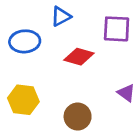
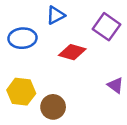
purple square: (117, 29) -> (107, 27), turned 32
brown circle: (78, 117) -> (53, 107), moved

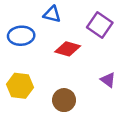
blue triangle: (56, 15) -> (52, 14), turned 42
brown circle: (53, 107) -> (64, 100), moved

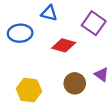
yellow hexagon: (20, 86) -> (29, 90), moved
brown circle: (64, 100) -> (75, 83), moved

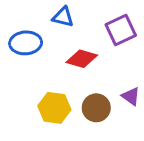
purple square: (94, 23) -> (121, 30), turned 30
yellow hexagon: (29, 90) -> (54, 108), moved

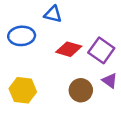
purple square: (121, 30) -> (101, 50), moved, turned -30
yellow hexagon: (54, 108) -> (23, 90), moved

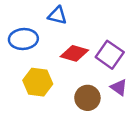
yellow hexagon: (23, 90) -> (38, 82), moved

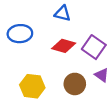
blue triangle: (57, 15) -> (62, 13), moved
yellow hexagon: (38, 82) -> (32, 86), moved

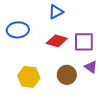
blue triangle: (62, 13) -> (56, 12), turned -42
purple square: (94, 47) -> (84, 42), turned -35

